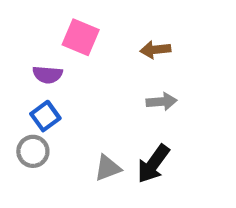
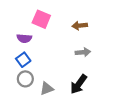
gray circle: (33, 151) -> (25, 79), moved
gray triangle: (108, 168) -> (47, 89), moved

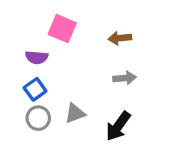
gray triangle: (47, 89) -> (75, 113), moved

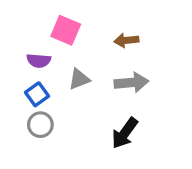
gray arrow: (125, 78) -> (131, 83), size x1.4
gray triangle: (75, 113) -> (79, 79), moved

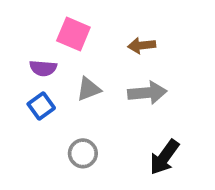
gray circle: (40, 125) -> (83, 153), moved
black arrow: (125, 133) -> (164, 157), moved

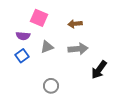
gray circle: (83, 153) -> (51, 86), moved
black arrow: (164, 157) -> (99, 70), moved

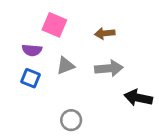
blue square: (22, 56) -> (31, 78), turned -32
black arrow: (99, 70) -> (138, 98), turned 66

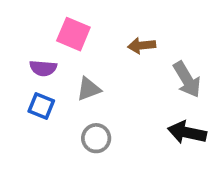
gray arrow: (109, 68) -> (187, 80), moved, turned 64
gray circle: (71, 120) -> (96, 138), moved

